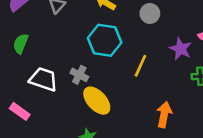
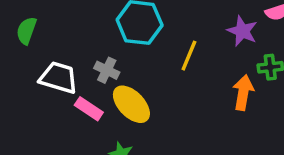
pink rectangle: (20, 111) -> (89, 109), moved
orange arrow: (164, 115) -> (243, 93), moved

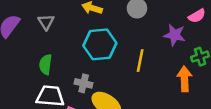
green semicircle: (26, 31) -> (46, 64), moved

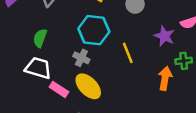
yellow line: (140, 61) -> (128, 53), turned -45
gray cross: (84, 83) -> (81, 58), moved

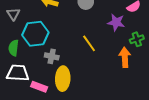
cyan hexagon: (94, 30) -> (35, 34), moved
yellow ellipse: (88, 86) -> (63, 79), turned 60

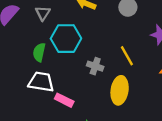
gray cross: (52, 56) -> (95, 66), moved
yellow ellipse: (63, 79) -> (120, 90), moved

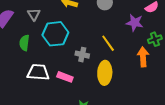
green semicircle: (39, 52) -> (24, 43), moved
pink rectangle: (64, 100) -> (65, 77), moved

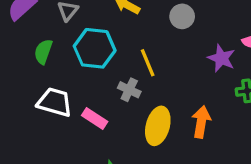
yellow line: (108, 43) -> (148, 63), moved
orange arrow: (143, 57) -> (201, 122), moved

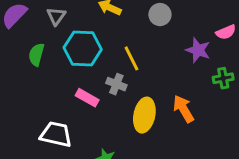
white trapezoid: (55, 102) -> (56, 134), moved
pink rectangle: (95, 119) -> (87, 98), moved
orange arrow: (201, 122) -> (183, 109), turned -36

